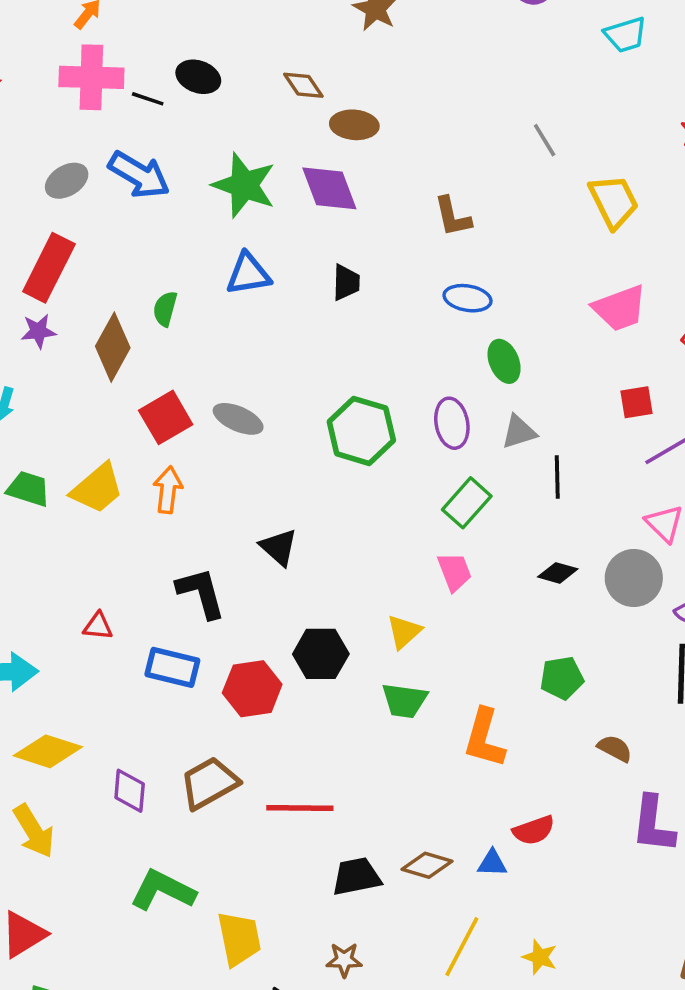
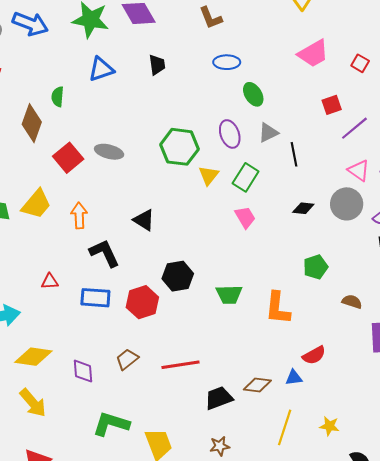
orange arrow: (168, 490) -> (79, 216), moved
yellow triangle: (404, 632) -> (209, 175), moved
brown trapezoid: (209, 783) -> (127, 359), size x0.7

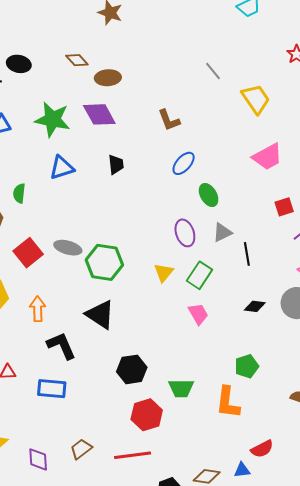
blue ellipse: (227, 62) -> (184, 163), turned -50
green hexagon: (180, 147) -> (104, 262), moved
black triangle: (144, 220) -> (100, 315), size x1.4
green pentagon: (316, 267) -> (247, 366), moved
red hexagon: (142, 302) -> (147, 415), moved

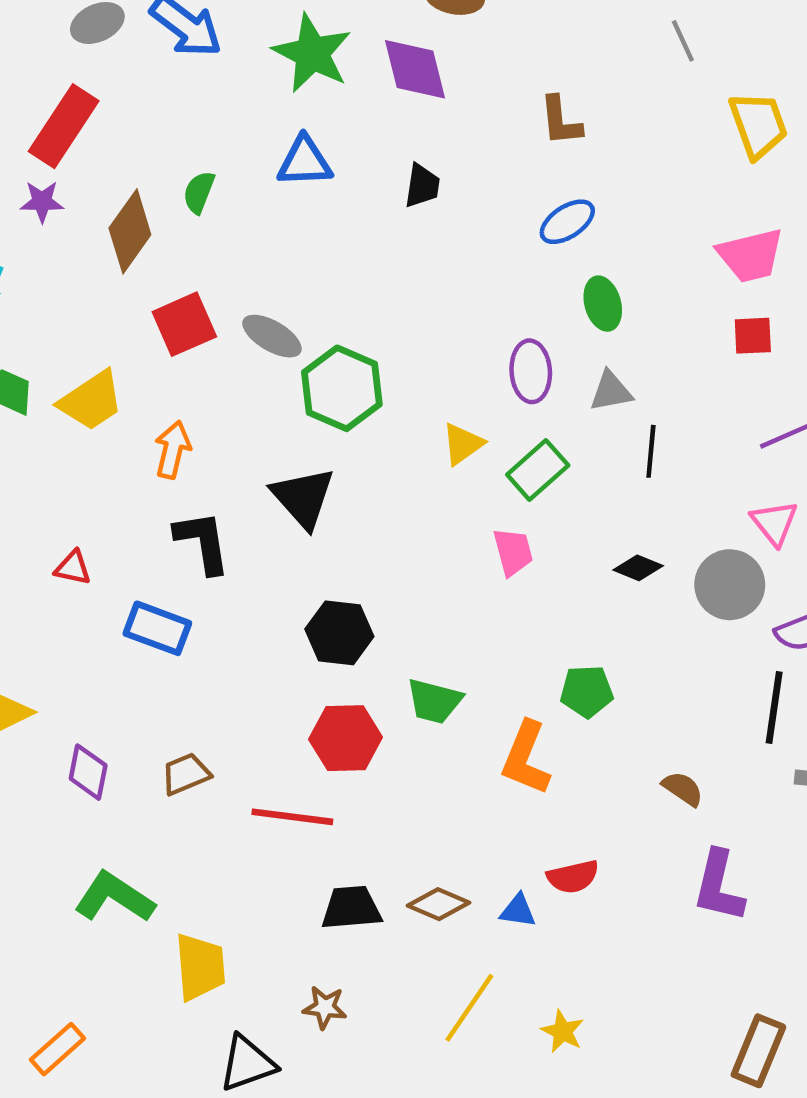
red square: (284, 207) -> (753, 336), moved

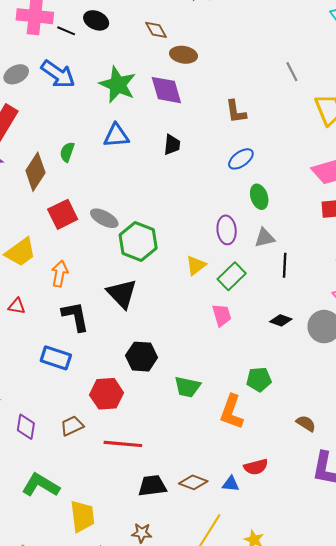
red triangle: (73, 568) -> (17, 306), moved
red hexagon: (346, 738) -> (107, 394), moved

